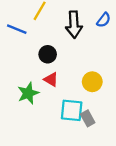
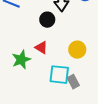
black circle: (48, 54) -> (47, 20), moved

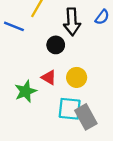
yellow circle: (77, 50) -> (77, 77), moved
gray rectangle: (73, 82) -> (86, 117), size x1.5

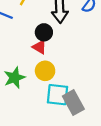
red triangle: (49, 77) -> (39, 47), moved
yellow circle: (77, 77) -> (45, 71), moved

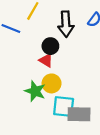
green star: (14, 78) -> (35, 91), moved, turned -30
gray rectangle: (73, 103) -> (79, 114), turned -60

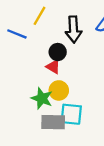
gray rectangle: (79, 114) -> (53, 122), moved

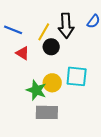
yellow line: (40, 16) -> (44, 32), moved
red triangle: (53, 67) -> (23, 53), moved
cyan square: (71, 114) -> (77, 76), moved

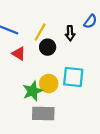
black arrow: (66, 26) -> (70, 33), moved, size x0.6
green star: (36, 90) -> (33, 91), turned 30

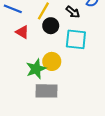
black arrow: (70, 33) -> (73, 12), turned -48
cyan square: (73, 77) -> (76, 39), moved

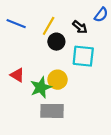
red triangle: (22, 32) -> (17, 75), moved

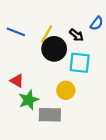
black circle: (56, 42) -> (54, 49), size x1.5
yellow circle: (58, 80) -> (66, 90), moved
green star: (41, 87) -> (29, 100), moved

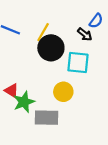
black arrow: (76, 35) -> (85, 34), moved
red triangle: (17, 81) -> (12, 91), moved

